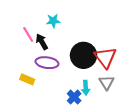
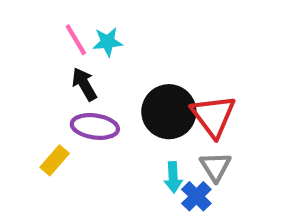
pink line: (28, 34) -> (76, 40), moved
yellow rectangle: (27, 79) -> (55, 160), turned -72
blue cross: (74, 97) -> (196, 196), moved

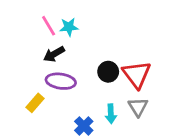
black arrow: (84, 84) -> (54, 54), turned -90
black circle: (169, 112) -> (108, 72), size x0.6
blue cross: (196, 196) -> (84, 126), moved

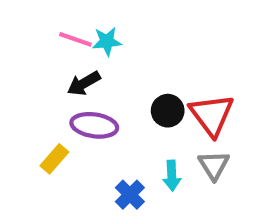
pink line: (49, 26) -> (75, 39), turned -40

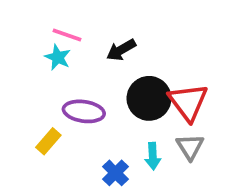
cyan star: (107, 41) -> (58, 57), moved, turned 30
black arrow: (84, 83) -> (121, 50), moved
black circle: (168, 111) -> (149, 98), size x1.5

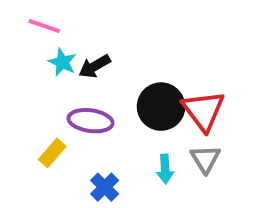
pink line: (67, 35) -> (44, 26), moved
black arrow: (121, 50) -> (95, 66), moved
blue cross: (115, 173) -> (105, 187), moved

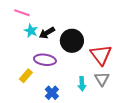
black circle: (161, 107) -> (72, 41), moved

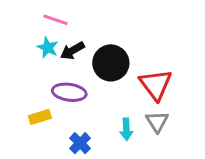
pink line: (22, 13) -> (55, 20), moved
yellow rectangle: (26, 76) -> (40, 117), turned 32

